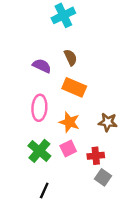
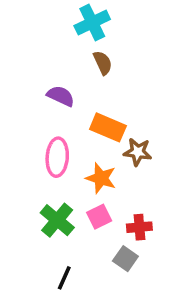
brown semicircle: (71, 57) -> (103, 63), moved
brown star: (108, 122) -> (138, 152), moved
gray square: (103, 177) -> (125, 259), moved

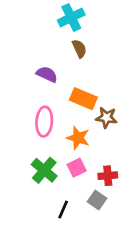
black line: (64, 278) -> (63, 209), moved

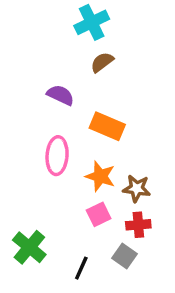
brown semicircle: (79, 49) -> (102, 62), turned -102
brown star: (106, 118) -> (137, 188), moved
green cross: (44, 170) -> (29, 247), moved

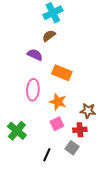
brown semicircle: (102, 62) -> (49, 36), moved
brown star: (137, 188) -> (88, 111), moved
green cross: (29, 247) -> (17, 131), moved

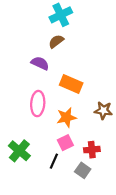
orange star: (58, 102) -> (67, 117), turned -30
brown star: (88, 111) -> (103, 110), moved
black line: (47, 155) -> (54, 161), moved

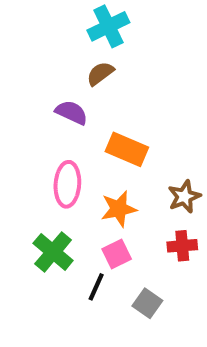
brown star: (103, 110) -> (184, 197), turned -30
red cross: (92, 150) -> (182, 246), moved
green cross: (19, 151) -> (53, 252), moved

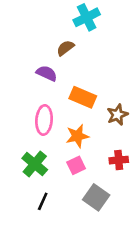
cyan cross: (108, 26) -> (87, 17), moved
brown star: (184, 197) -> (117, 115), moved
black line: (96, 287) -> (43, 201), moved
gray square: (147, 303) -> (96, 197), size x1.4

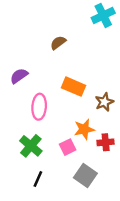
cyan cross: (87, 17) -> (103, 15), moved
purple semicircle: (47, 73) -> (19, 76), moved, turned -60
orange star: (77, 136) -> (84, 129), moved

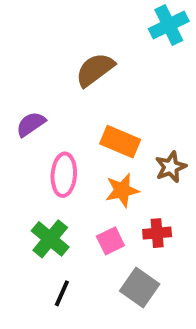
brown semicircle: (58, 43) -> (95, 70), size x1.5
orange star: (84, 129) -> (122, 190), moved
red cross: (106, 142) -> (157, 233), moved

